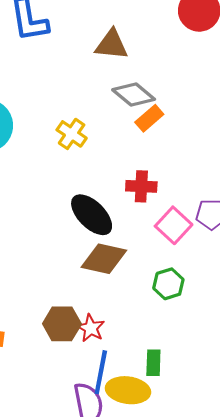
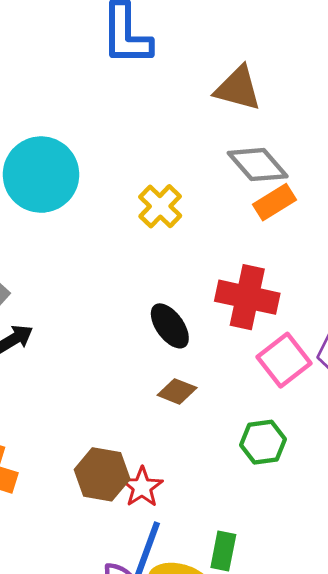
red cross: (141, 186) -> (247, 297), size x1.4
black ellipse: (92, 215) -> (170, 326), size x0.7
brown diamond: (104, 259) -> (177, 391), size x0.6

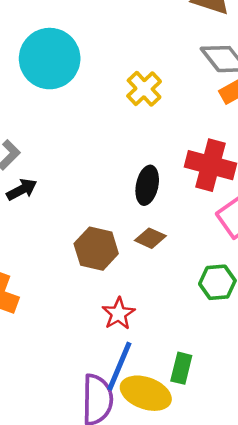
black ellipse: (170, 326) -> (147, 185), turned 45
brown hexagon: (102, 474) -> (96, 249), moved

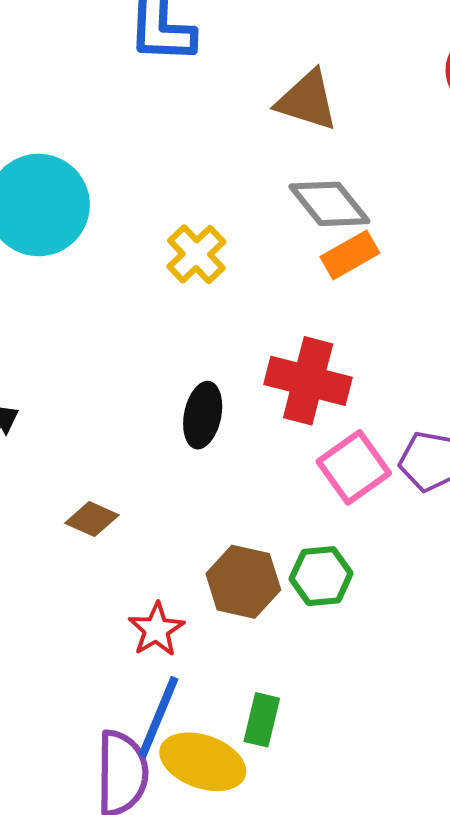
brown diamond: (150, 238) -> (92, 519), moved
brown hexagon: (96, 249) -> (243, 582), moved

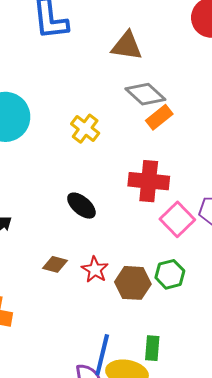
black ellipse: (203, 415) -> (81, 206), moved, turned -52
red star: (156, 629) -> (95, 270), moved

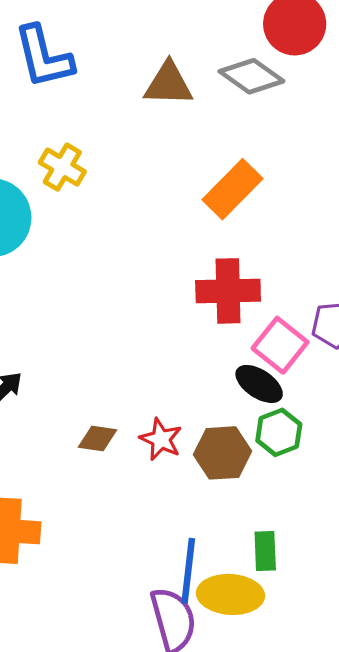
gray diamond: (145, 94) -> (251, 76), moved
orange rectangle: (159, 117) -> (232, 189), size x1.4
yellow cross: (85, 129) -> (62, 167), moved
black ellipse: (81, 206) -> (259, 384), moved

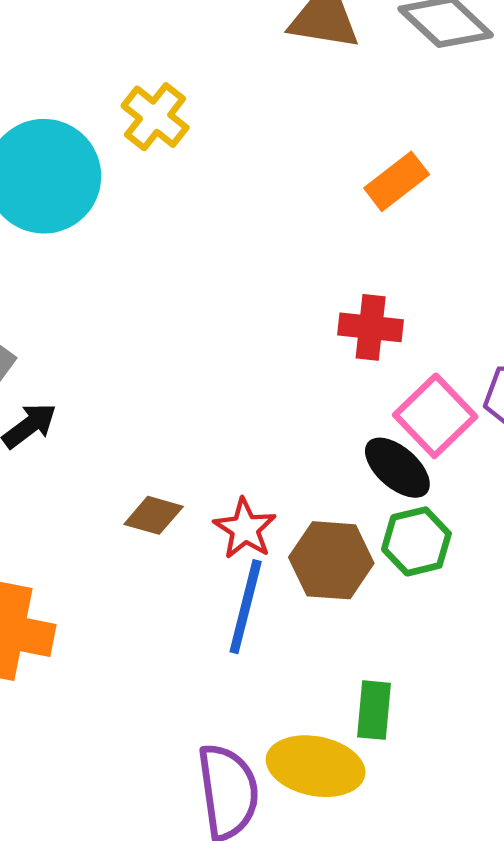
orange rectangle: (232, 189) -> (397, 181), size x0.7
red cross: (228, 291) -> (371, 327), size x0.7
blue line: (188, 571) -> (246, 607), moved

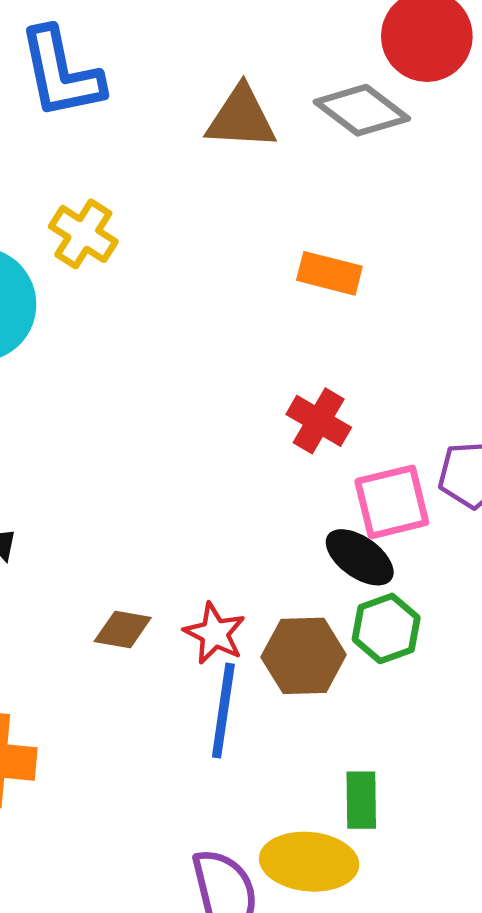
orange rectangle: (397, 181) -> (329, 273), turned 58
red cross: (371, 327) -> (319, 421), turned 30
pink square: (435, 416) -> (392, 502), turned 36

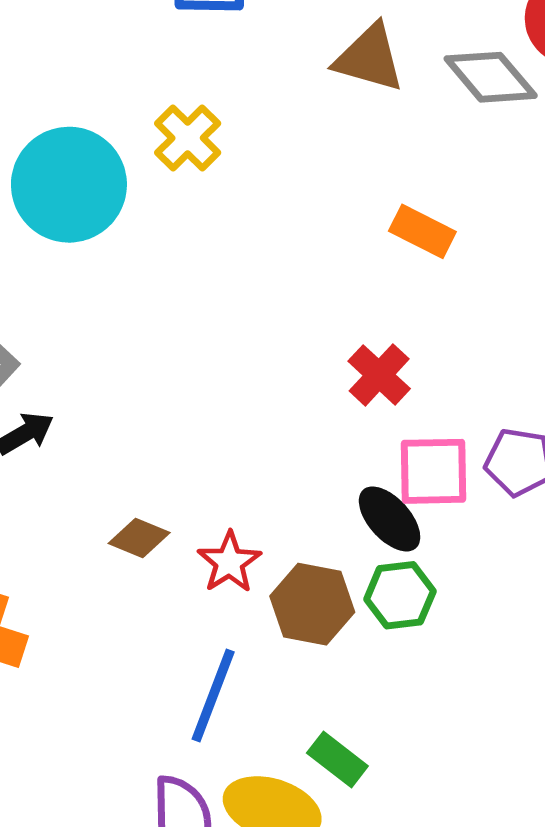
blue line: (223, 711) -> (213, 696), moved
green rectangle: (361, 800) -> (337, 760), turned -64

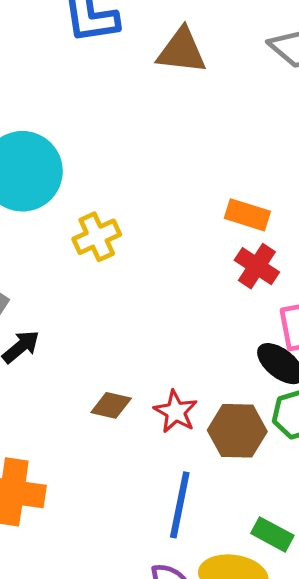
brown triangle: (369, 58) -> (182, 51), moved
yellow cross: (188, 138) -> (97, 237), moved, turned 30
orange rectangle: (422, 231) -> (247, 215), moved

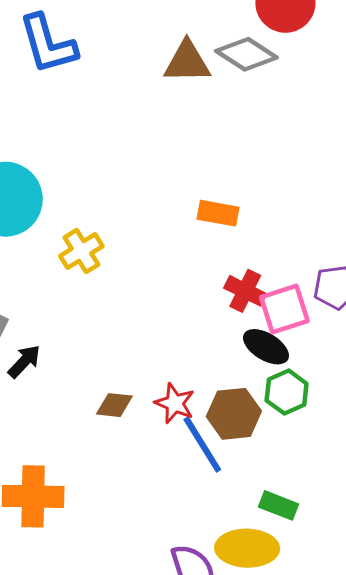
brown triangle: (182, 51) -> (187, 62), moved
red cross: (257, 266) -> (245, 291), moved
blue line: (180, 505) -> (202, 444), moved, turned -36

